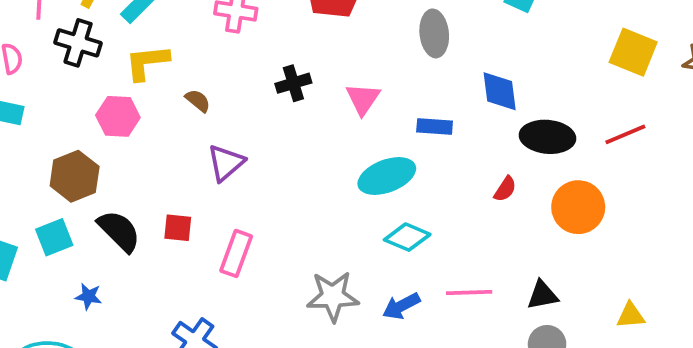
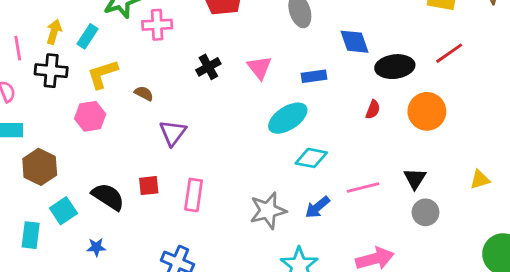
brown hexagon: (75, 176) -> (40, 167), moved
black triangle: (542, 295) -> (415, 178), turned -35

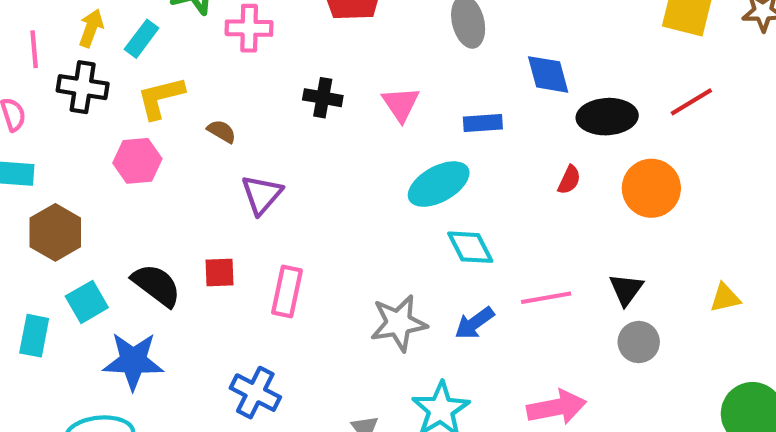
black cross: (208, 67) -> (323, 98), turned 35
cyan diamond: (311, 158) -> (470, 247), turned 48
blue star: (96, 247) -> (133, 361), size x2.0

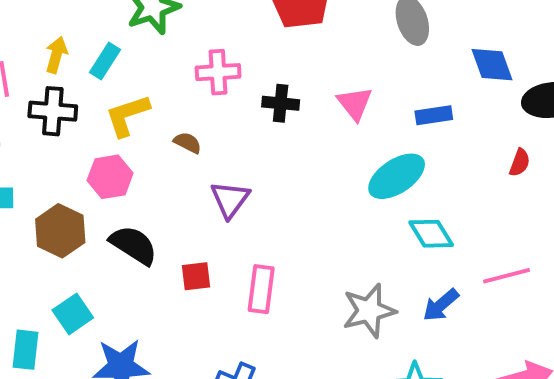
pink cross: (249, 28) -> (218, 72), moved
brown hexagon: (55, 232) -> (60, 231), moved
black semicircle: (156, 285) -> (133, 245), moved

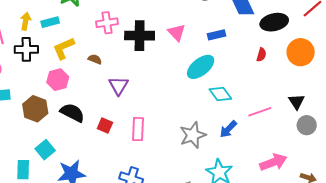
cyan rectangle: (105, 61) -> (50, 22), turned 48
black cross: (281, 103) -> (140, 36), size x1.6
red square: (196, 276) -> (105, 125), turned 35

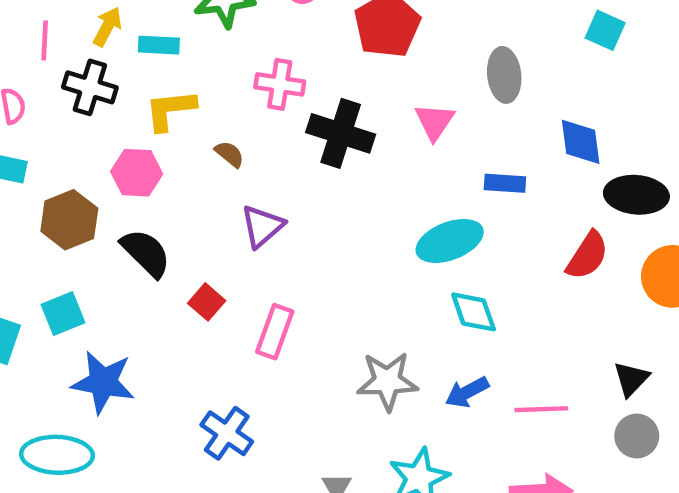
pink triangle: (177, 32) -> (435, 122), moved
red semicircle: (261, 55) -> (587, 256), size x1.6
pink line: (260, 112) -> (541, 409), moved

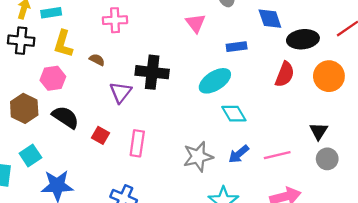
yellow L-shape: (170, 110) -> (63, 44), turned -56
black cross: (341, 133) -> (152, 72), moved

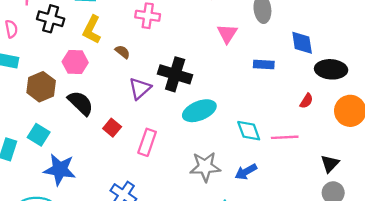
red semicircle: (285, 74) -> (306, 101), size x0.6
cyan ellipse: (215, 81) -> (199, 111), moved
pink line: (277, 155) -> (285, 137), moved
cyan square: (30, 156) -> (39, 135), turned -35

